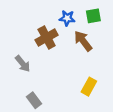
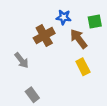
green square: (93, 16) -> (95, 22), moved
yellow rectangle: (89, 87) -> (83, 67), moved, turned -56

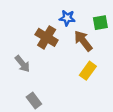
brown cross: (44, 36) -> (47, 37), turned -30
yellow rectangle: (83, 67) -> (88, 71), turned 63

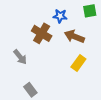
green square: (100, 23) -> (90, 11), moved
brown arrow: (83, 41) -> (74, 36), turned -30

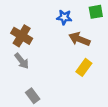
brown cross: (42, 33) -> (22, 36), moved

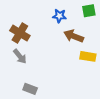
yellow rectangle: (84, 67) -> (88, 56), moved, turned 63
gray rectangle: (33, 96) -> (30, 89), turned -32

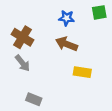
brown arrow: (74, 36) -> (67, 44), moved
yellow rectangle: (88, 56) -> (82, 72), moved

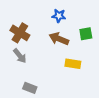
green square: (99, 12) -> (86, 34), moved

